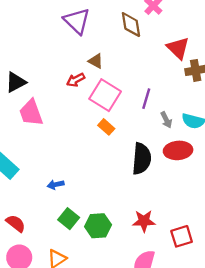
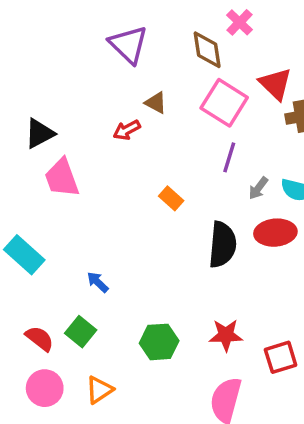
pink square: (105, 95) -> (224, 103), moved
gray arrow: (166, 120) -> (258, 188), turned 63
blue arrow: (56, 185) -> (98, 282), turned 56
green square: (69, 219) -> (81, 332), moved

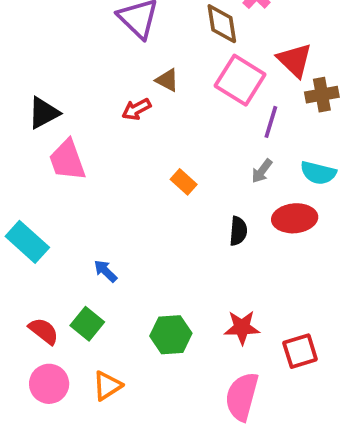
purple line: (229, 157) -> (271, 122), moved
gray arrow: (258, 188) -> (262, 171), moved
black semicircle: (222, 245) -> (238, 231), size x0.6

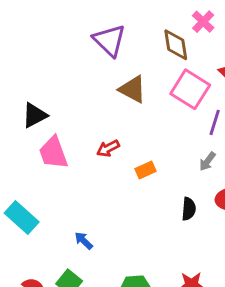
brown triangle: (167, 80) -> (133, 89), size x1.5
red arrow: (136, 109) -> (108, 148), moved
orange rectangle: (184, 182) -> (146, 170), turned -66

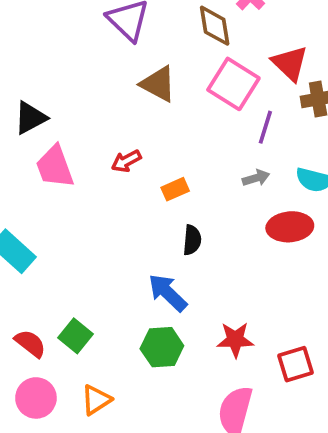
gray arrow: (207, 161) -> (256, 178), turned -144
black semicircle: (189, 209) -> (192, 240), moved
blue arrow: (84, 241) -> (168, 293), moved, size x1.6

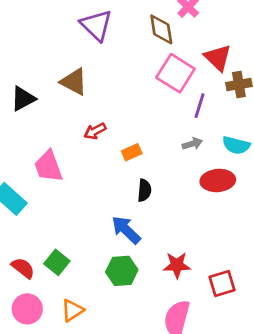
brown triangle: (158, 84) -> (74, 82), moved
pink trapezoid: (55, 167) -> (48, 166), moved

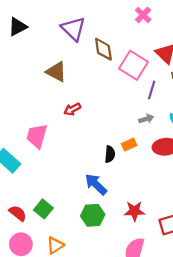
brown diamond: (161, 29) -> (103, 49), moved
black triangle: (23, 99) -> (18, 27), moved
orange rectangle: (132, 152) -> (129, 145), moved
pink trapezoid: (48, 166) -> (37, 136), turned 36

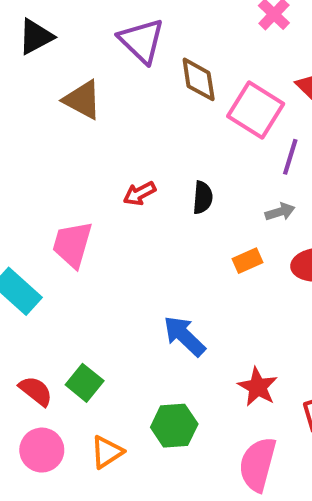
brown triangle: (56, 72) -> (83, 100), moved
black semicircle: (110, 154) -> (203, 198), moved
red star: (134, 211) -> (258, 387), turned 30
green hexagon: (93, 215) -> (174, 426), moved

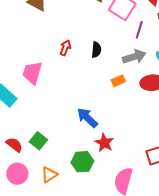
red arrow: (140, 193) -> (65, 48), turned 140
gray arrow: (280, 212) -> (134, 57), size x1.6
red star: (258, 387) -> (104, 143), moved

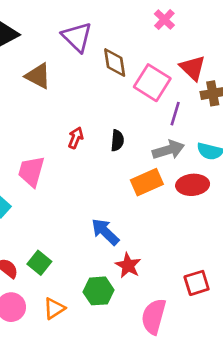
orange rectangle: (118, 81) -> (147, 182), size x1.6

